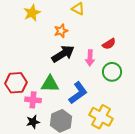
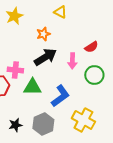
pink cross: (33, 100) -> (15, 70), moved

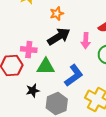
black star: (15, 125) -> (33, 91), moved

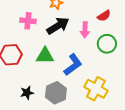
pink cross: (29, 50) -> (28, 21), moved
black star: (33, 91) -> (27, 93), moved

